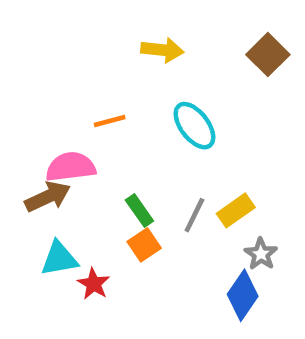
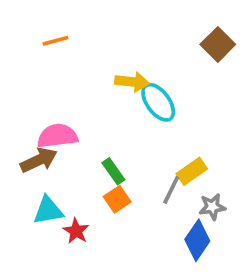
yellow arrow: (162, 50) -> (132, 82), moved
orange line: (110, 121) -> (56, 41), moved
gray line: (194, 215) -> (171, 190), moved
gray star: (261, 254) -> (212, 207), turned 30

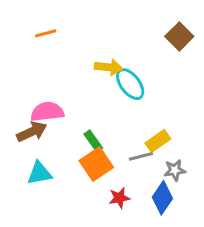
gray line: (171, 190) -> (141, 156), turned 50
orange square: (117, 199) -> (96, 164), size x1.5
red star: (76, 231) -> (119, 198), moved, turned 30

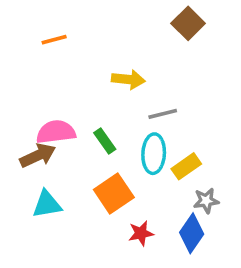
brown square: (179, 36) -> (188, 23), moved
cyan ellipse: (130, 84) -> (154, 154), moved, turned 40
green rectangle: (93, 141) -> (105, 141), moved
gray line: (141, 156) -> (163, 114), moved

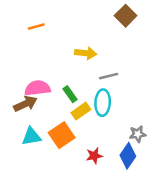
yellow rectangle: (186, 166) -> (81, 111), moved
orange square: (114, 193) -> (62, 135), moved

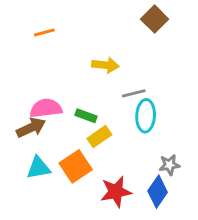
green rectangle: (70, 94) -> (86, 116), turned -35
cyan ellipse: (103, 103) -> (146, 116), moved
red star: (94, 156) -> (116, 192), size x1.5

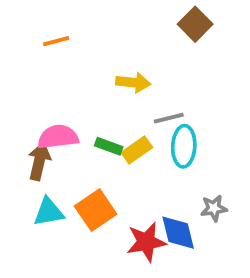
brown arrow: (31, 128) -> (39, 161), turned -52
yellow rectangle: (99, 137) -> (137, 150), moved
blue diamond: (158, 192) -> (178, 233), moved, turned -48

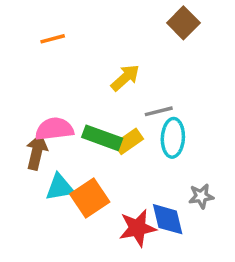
yellow arrow: (133, 82) -> (125, 78), turned -48
green rectangle: (109, 146) -> (102, 138), size x1.5
cyan triangle: (49, 212) -> (60, 187), moved

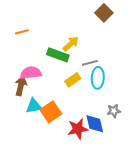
orange line: (53, 39) -> (22, 32), moved
green rectangle: (102, 138) -> (58, 55), moved

